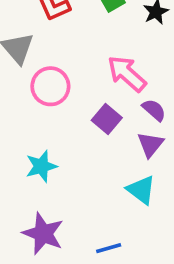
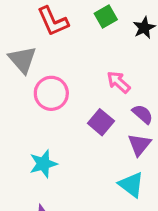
pink arrow: (127, 74) -> (119, 82), size x0.7

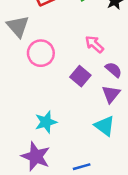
cyan star: (43, 164) -> (46, 122), moved

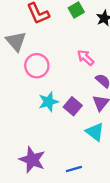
purple square: (80, 76) -> (73, 106), moved
cyan star: (46, 122) -> (48, 102), moved

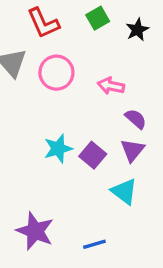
pink arrow: (86, 58) -> (111, 86), turned -30
pink circle: (37, 66) -> (56, 73), moved

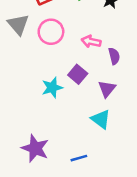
purple semicircle: (136, 119) -> (114, 56), moved, turned 35
purple square: (93, 155) -> (78, 74), moved

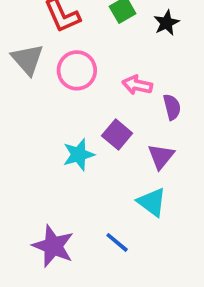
blue line: (79, 158) -> (117, 242), moved, turned 56

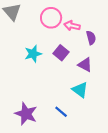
pink circle: (77, 70) -> (51, 18), moved
cyan star: (79, 155) -> (33, 54), moved
purple triangle: (161, 156) -> (85, 65), turned -42

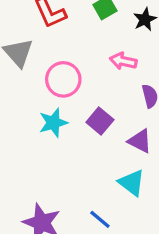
pink circle: (51, 18) -> (63, 79), moved
pink arrow: (72, 26) -> (123, 61), moved

